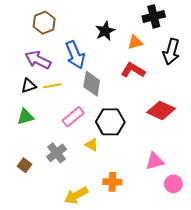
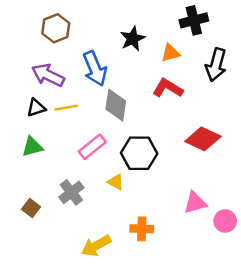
pink circle: (173, 184) -> (225, 221), moved

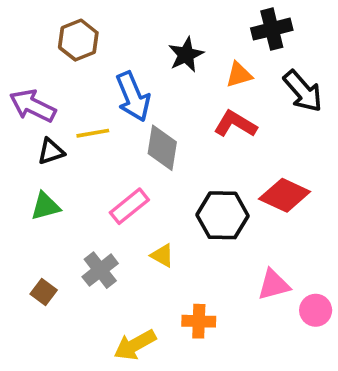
black arrow: (216, 65) -> (303, 91), turned -56
purple arrow: (48, 75) -> (33, 106), moved
yellow line: (66, 108) -> (93, 133), moved
black hexagon: (139, 153) -> (222, 215), moved

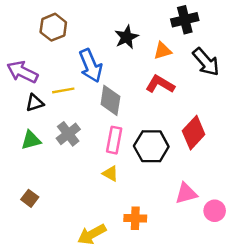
red diamond: (285, 195) -> (194, 133), turned -72
pink rectangle: (129, 206) -> (114, 140), moved, turned -40
gray cross: (100, 270) -> (68, 134), moved

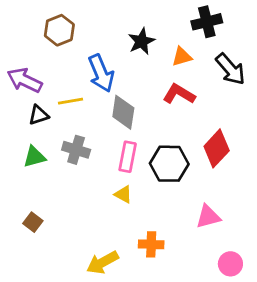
gray cross: (68, 134) -> (76, 150), turned -35
pink circle: (215, 211) -> (230, 264), moved

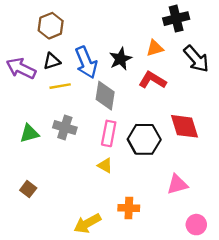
black star: (141, 41) -> (121, 59), moved
black triangle: (39, 115) -> (52, 61), moved
red diamond: (217, 148) -> (184, 126), turned -60

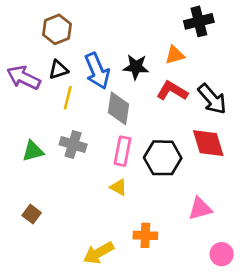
black star: (121, 59) -> (136, 67), turned 30
black arrow: (196, 59) -> (212, 99), moved
yellow line: (60, 86) -> (68, 98), turned -66

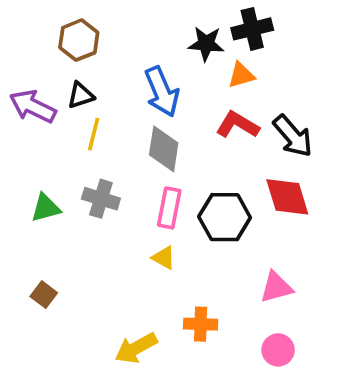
black cross: (199, 21) -> (252, 29), moved
black star: (136, 67) -> (206, 44), moved
blue arrow: (97, 71) -> (162, 92), moved
pink circle: (222, 254) -> (278, 350), moved

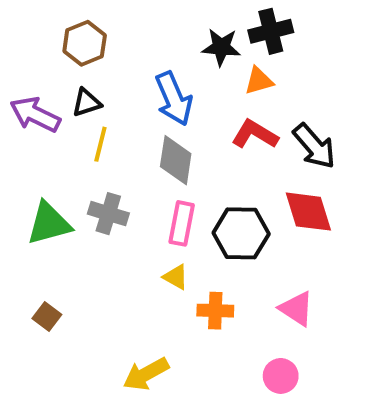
green triangle: (46, 208) -> (49, 223), size x1.4
pink triangle: (276, 287) -> (296, 309), turned 48
orange cross: (201, 324) -> (215, 311), moved
pink circle: (278, 350) -> (281, 376), moved

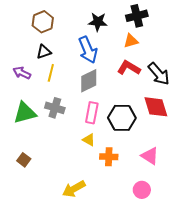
black star: (221, 47) -> (98, 22), moved
purple arrow: (35, 115) -> (22, 73), moved, size x0.7
gray diamond: (176, 160) -> (89, 81), turned 55

